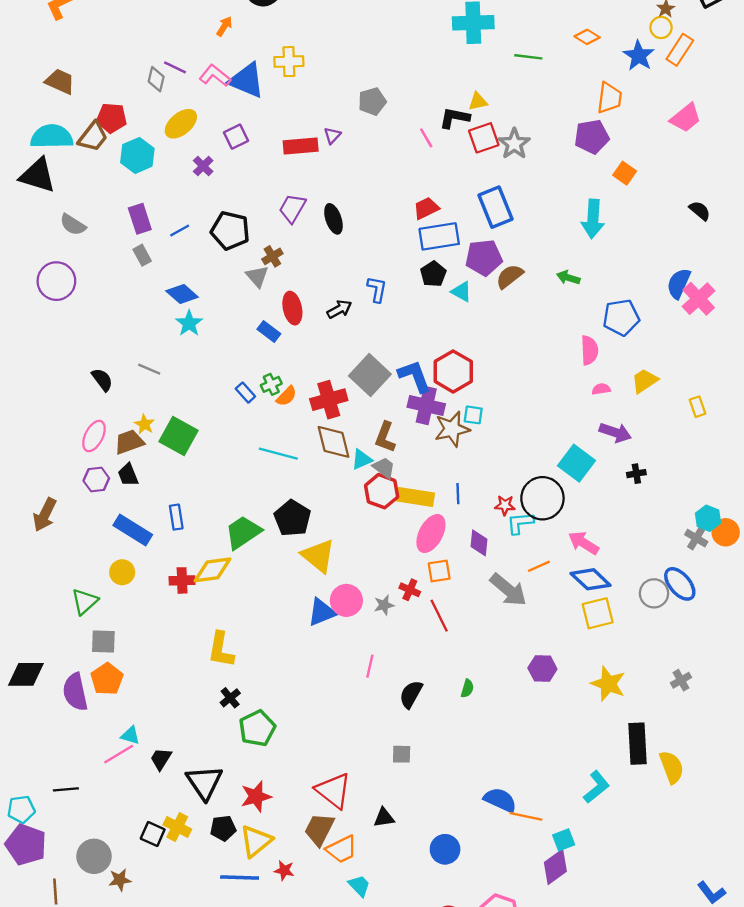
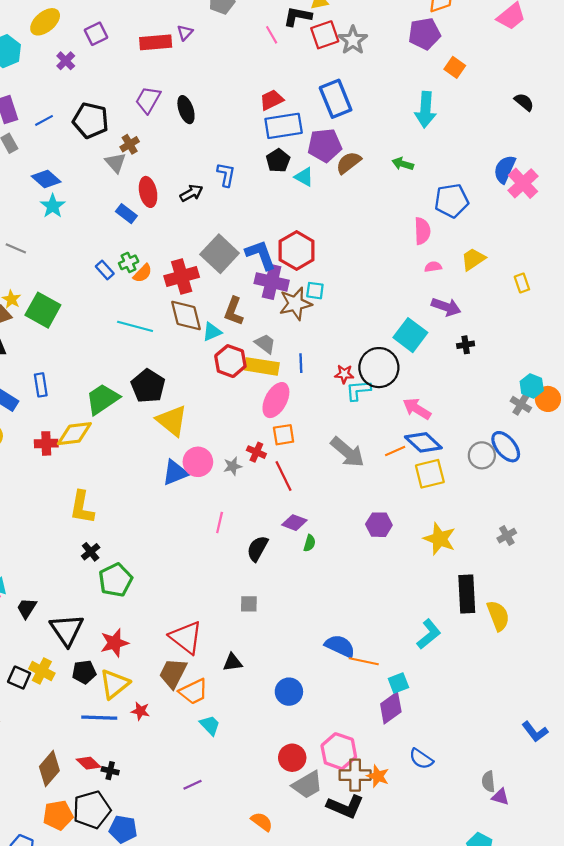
gray trapezoid: (384, 468) -> (265, 344), moved
purple diamond: (479, 543) -> (294, 523), moved, turned -75
orange line: (539, 566) -> (395, 451), moved

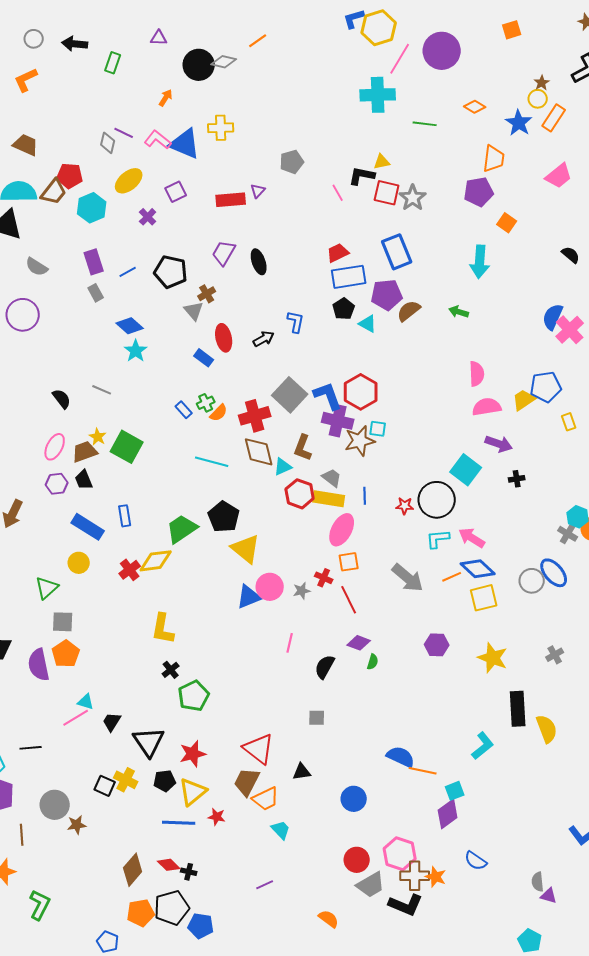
red square: (325, 35) -> (387, 193), turned 32
blue pentagon: (452, 201) -> (546, 387), moved
pink semicircle: (433, 267) -> (487, 407), size x1.8
cyan L-shape: (358, 390) -> (438, 539), moved
red cross: (46, 443) -> (130, 570), turned -35

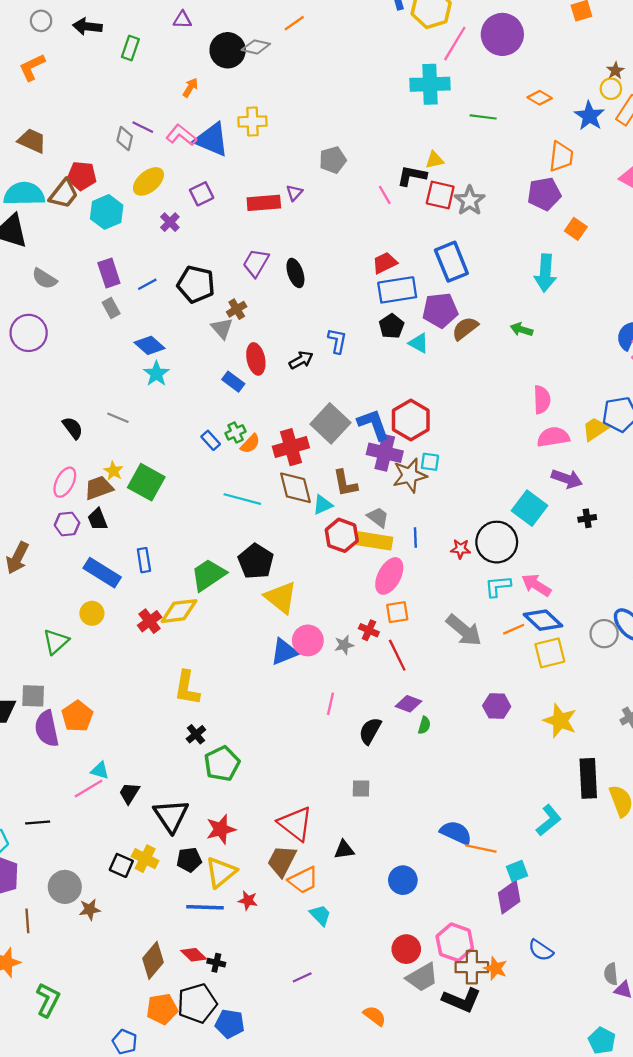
brown L-shape: (303, 448) -> (345, 483), turned -32
gray square: (63, 622) -> (33, 696), moved

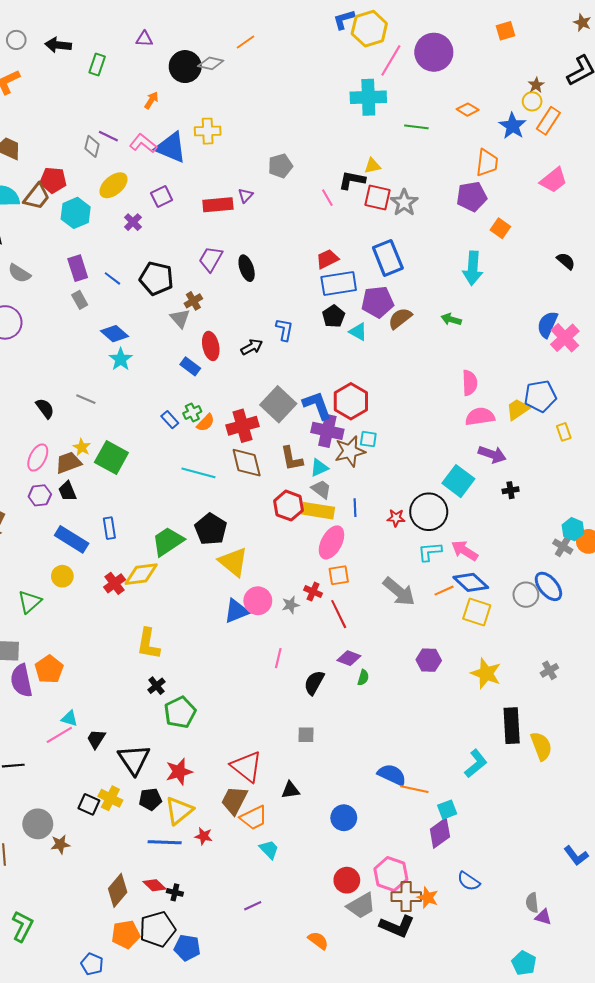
blue line: (147, 284) -> (112, 278), turned 66
cyan triangle: (323, 505) -> (319, 468), moved
yellow square: (550, 653) -> (477, 612), turned 32

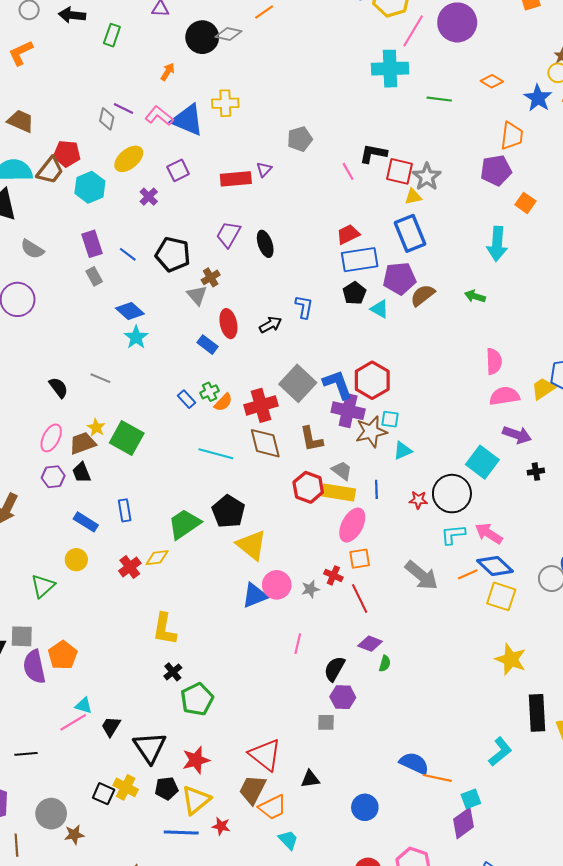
yellow triangle: (372, 166) -> (413, 197), moved
cyan triangle: (319, 468) -> (403, 451), moved
blue rectangle: (72, 539) -> (86, 522), size x0.7
yellow diamond: (141, 574) -> (157, 558), size x0.7
purple hexagon: (429, 660) -> (343, 697), moved

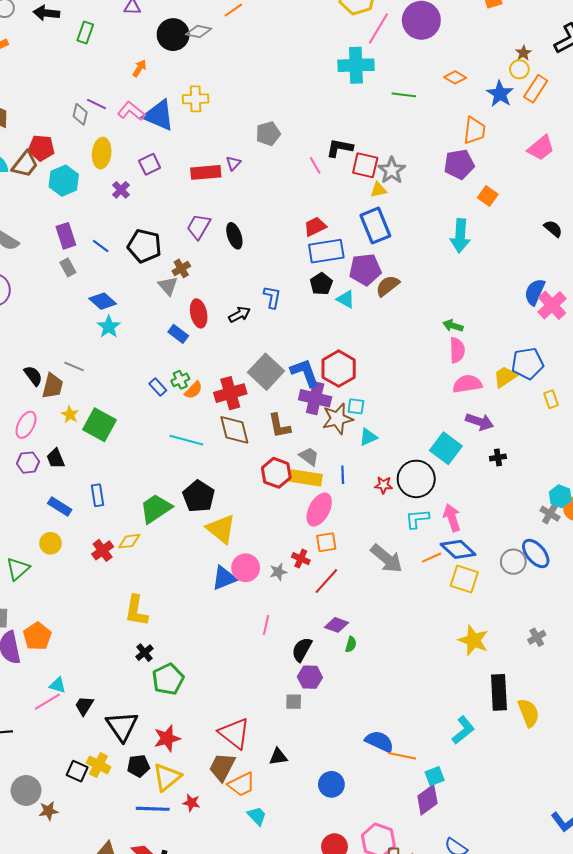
yellow ellipse: (129, 159) -> (102, 153), turned -44
green arrow: (475, 296) -> (453, 326), moved
brown trapezoid: (83, 443) -> (53, 386), moved, turned 124
pink arrow: (489, 533) -> (452, 518), turned 40
red line: (360, 599) -> (326, 581), turned 68

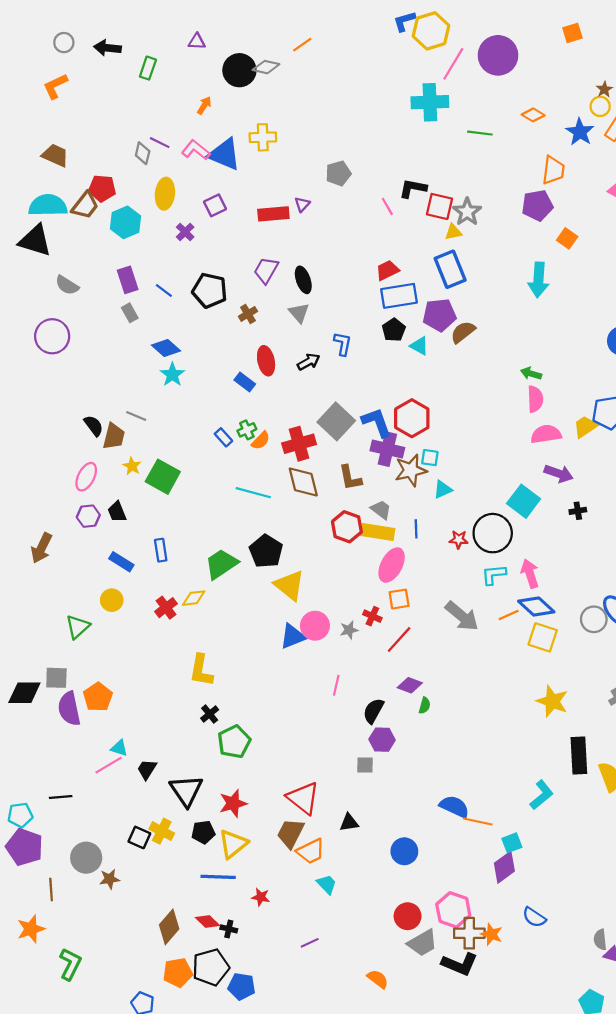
gray triangle: (168, 286) -> (299, 313), moved
red star: (191, 803) -> (261, 897), moved

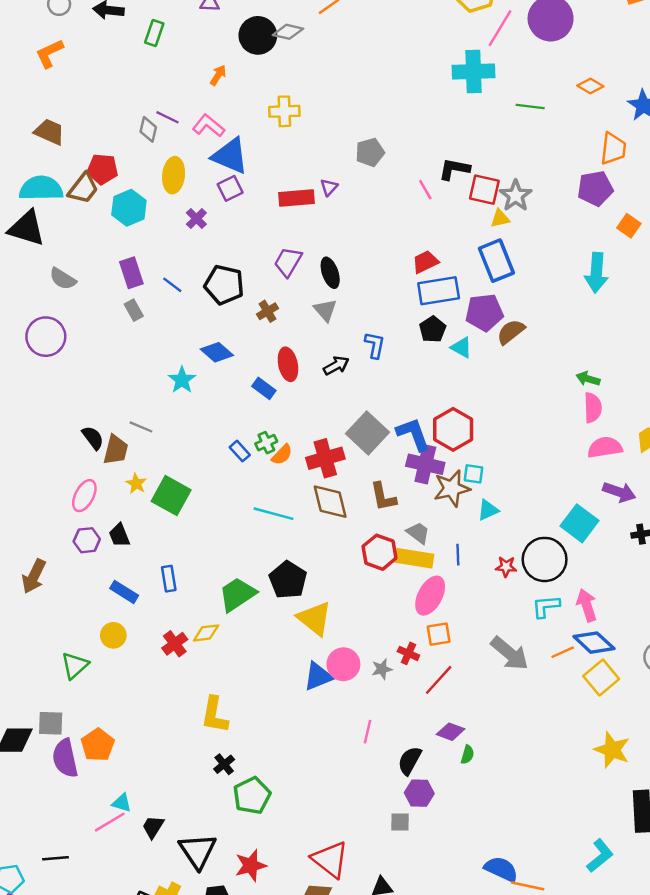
blue triangle: (225, 154) -> (230, 156), moved
blue diamond: (166, 348) -> (217, 352), moved
yellow square: (543, 637) -> (601, 678), turned 32

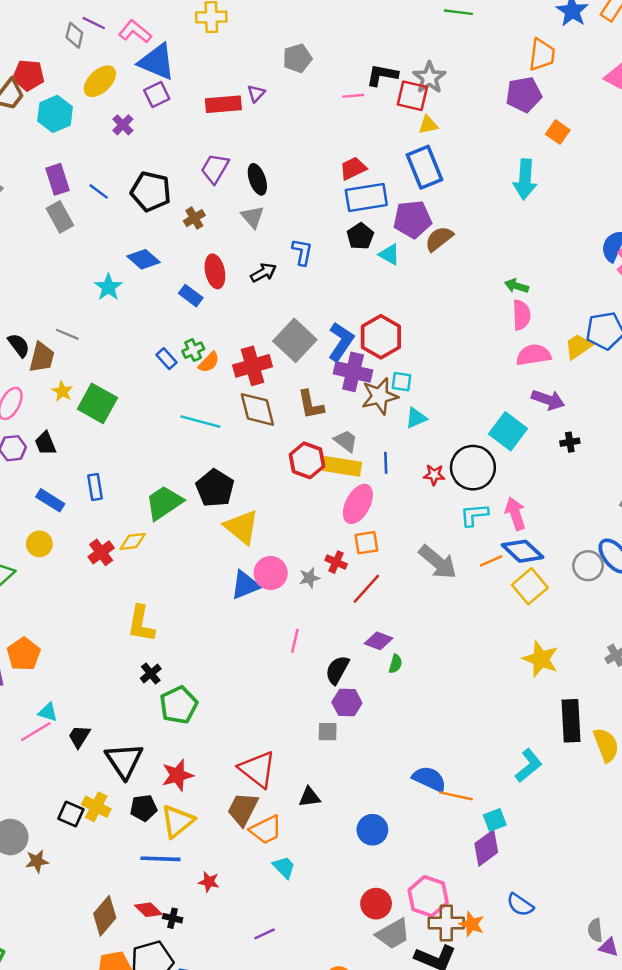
yellow ellipse: (174, 175) -> (100, 81), turned 40
pink line: (425, 190) -> (353, 96), turned -65
gray star: (516, 196) -> (429, 78), moved
gray rectangle: (134, 310) -> (60, 217), size x1.4
blue L-shape: (413, 434) -> (341, 342), turned 54

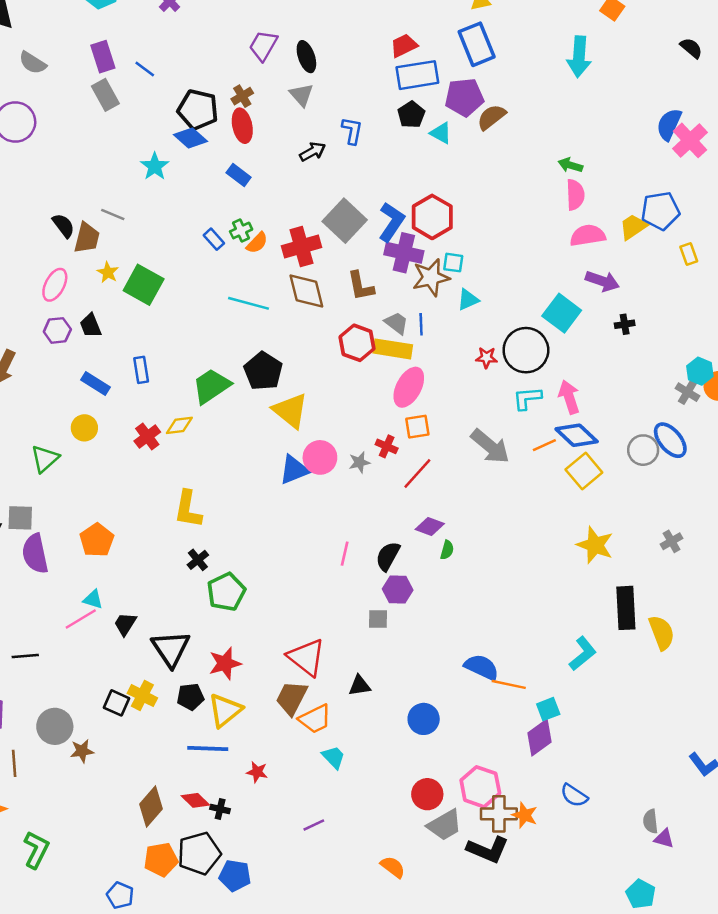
black pentagon: (151, 191) -> (198, 110), moved
red ellipse: (215, 271) -> (242, 126), moved
blue line: (386, 463) -> (421, 324), moved
pink line: (295, 641) -> (345, 554), moved
orange pentagon: (24, 654) -> (97, 540), moved

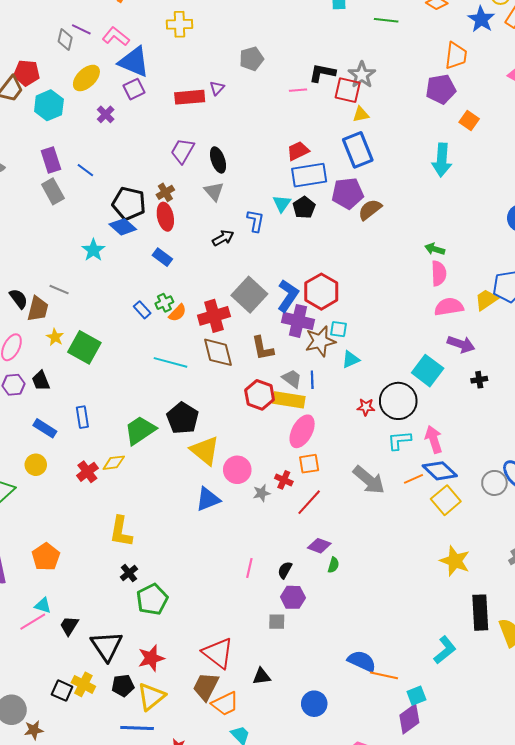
cyan triangle: (441, 133) -> (282, 204), moved, turned 36
pink circle: (320, 457) -> (237, 470), moved
black semicircle: (388, 556) -> (285, 570), size x0.7

